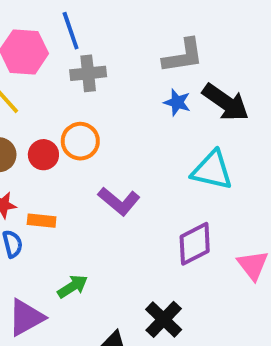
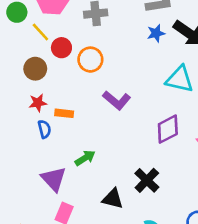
blue star: (177, 102) -> (156, 33), turned -30
red circle: (43, 155) -> (61, 48), moved
purple triangle: (26, 317) -> (54, 179), turned -44

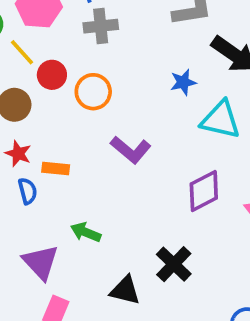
blue star: (156, 33) -> (183, 82), moved
red star: (38, 103) -> (18, 154), turned 30
green arrow: (85, 158) -> (86, 232), turned -126

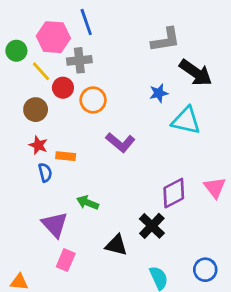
gray cross: (101, 26) -> (79, 60), moved
purple diamond: (204, 191) -> (174, 193), moved

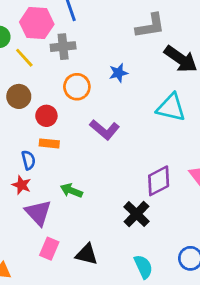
red circle: (63, 88) -> (46, 116), moved
blue star: (159, 93) -> (118, 73), moved
red star: (38, 145) -> (22, 185), moved
black triangle: (116, 245) -> (87, 254), moved

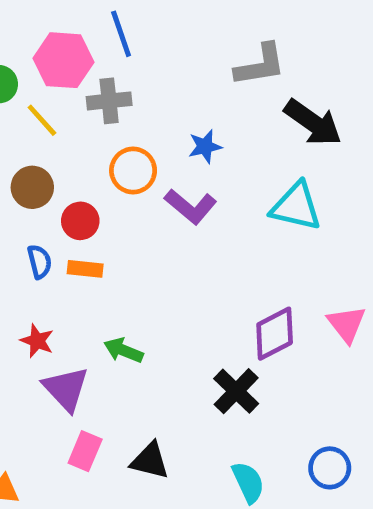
purple L-shape: (105, 130) -> (191, 206), moved
blue semicircle: (28, 160) -> (40, 262), moved

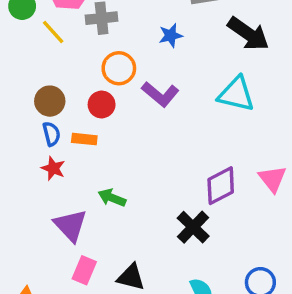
blue star: (205, 147) -> (171, 35), moved
brown circle: (32, 187) -> (50, 101), moved
red circle: (80, 221) -> (102, 105), moved
red star: (37, 341) -> (53, 168), moved

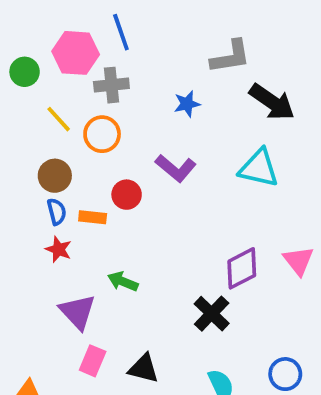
yellow line: (53, 32) -> (59, 119), moved
orange circle: (119, 68) -> (102, 134), moved
red circle: (102, 105) -> (127, 195), moved

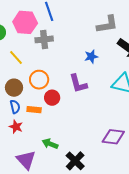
blue star: (187, 104) -> (91, 57), moved
orange circle: (102, 134) -> (39, 80), moved
purple L-shape: (176, 168) -> (78, 84), turned 35
purple diamond: (242, 268) -> (113, 137), turned 35
black cross: (212, 314) -> (75, 161), moved

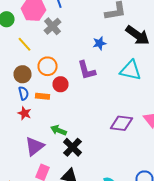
gray cross: (44, 39) -> (52, 26), turned -36
purple triangle: (26, 160) -> (34, 146), turned 35
black cross: (75, 161) -> (72, 147), moved

